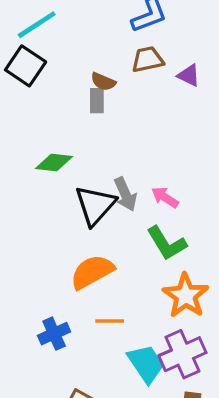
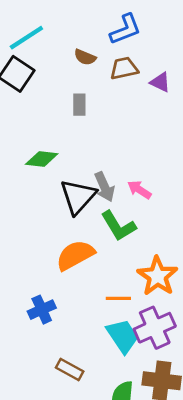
brown semicircle: (103, 82) -> (85, 57), moved
green L-shape: (167, 243) -> (118, 226), moved
orange line: (110, 321) -> (118, 298), moved

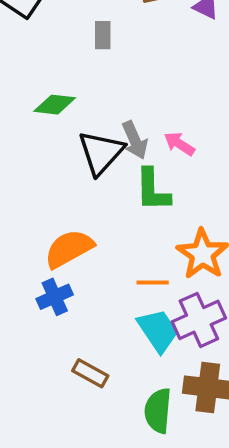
green L-shape: (118, 226) -> (153, 190), turned 30
orange semicircle: (75, 255) -> (69, 249), moved

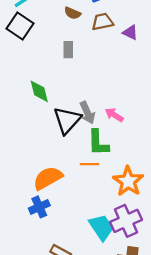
green diamond: (55, 105) -> (39, 91), turned 70
orange line: (153, 283) -> (90, 164), moved

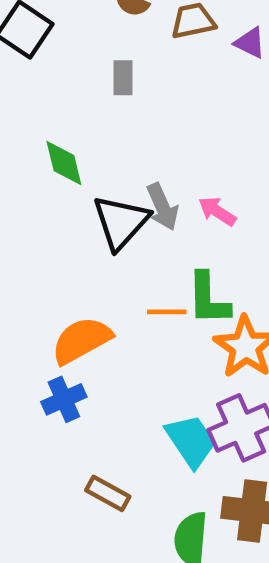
green L-shape: (98, 143) -> (208, 299), moved

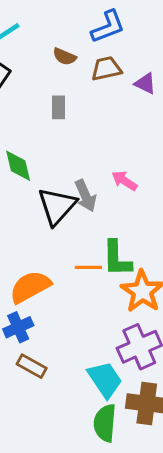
pink arrow: (217, 211) -> (124, 181), moved
cyan trapezoid: (191, 441) -> (105, 380), moved
brown rectangle: (108, 493) -> (32, 366), moved

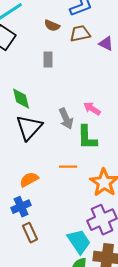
black triangle: (57, 206) -> (29, 128), moved
green L-shape: (117, 258) -> (87, 138), moved
orange semicircle: (30, 287) -> (29, 180), size x0.7
brown rectangle: (32, 366) -> (30, 233), turned 36

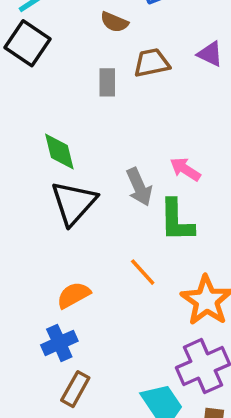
brown trapezoid: (80, 34) -> (152, 63), moved
orange line: (68, 167) -> (143, 272), turned 48
brown rectangle: (30, 233) -> (75, 389), turned 54

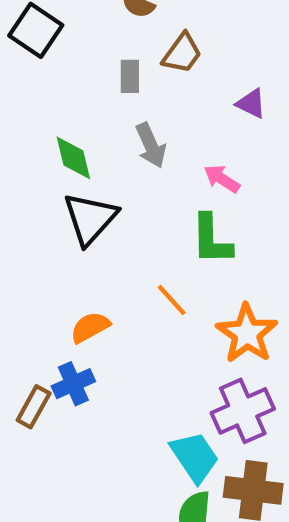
purple triangle: (210, 54) -> (251, 104), moved
brown trapezoid: (152, 63) -> (182, 53), turned 138
gray arrow: (139, 187) -> (151, 145), moved
brown rectangle: (75, 389) -> (34, 407), moved

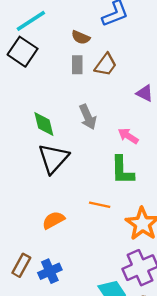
gray rectangle: (130, 76) -> (77, 65), moved
orange line: (172, 300) -> (100, 205), turned -36
blue cross: (73, 384) -> (50, 271), moved

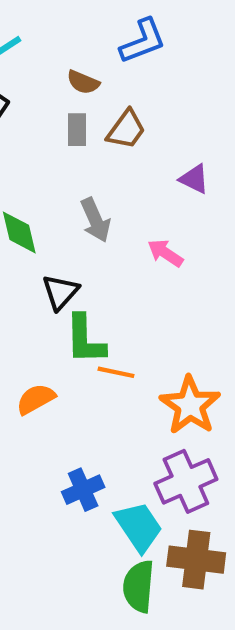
black triangle: (53, 158) -> (60, 292), moved, size x0.7
green L-shape: (122, 170) -> (85, 339), moved
blue cross: (50, 271) -> (83, 490), moved

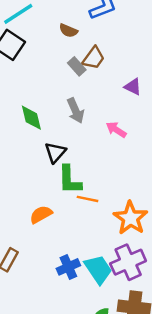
gray rectangle: (77, 130) -> (77, 66), moved, turned -42
cyan trapezoid: (139, 527) -> (98, 269), moved

